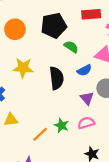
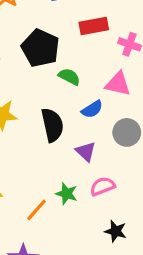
black pentagon: (54, 25) -> (40, 48), turned -30
purple triangle: (87, 98) -> (86, 152), moved

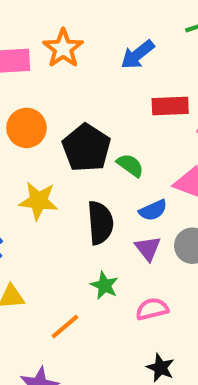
black pentagon: (40, 48) -> (86, 148), moved
purple triangle: (86, 152) -> (148, 248), moved
green star: (67, 194) -> (104, 285), moved

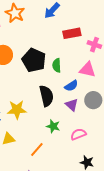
green semicircle: (130, 165) -> (57, 65), turned -120
yellow star: (38, 201) -> (17, 110), moved

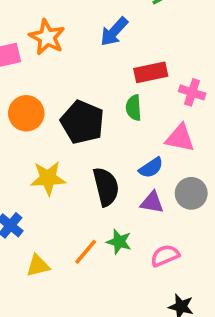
green semicircle: (57, 65) -> (134, 108), moved
purple triangle: (72, 105) -> (152, 202), turned -32
yellow star: (17, 110) -> (48, 178), moved
orange line: (37, 149) -> (86, 252), moved

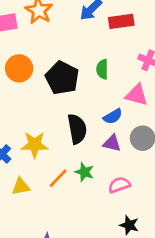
red rectangle: (151, 72) -> (121, 21), moved
yellow star: (48, 178) -> (35, 145), moved

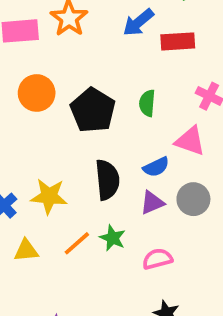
purple triangle: (112, 143) -> (152, 203), turned -42

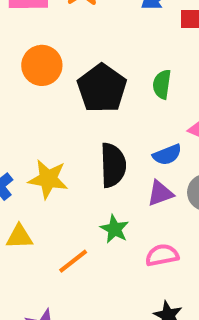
orange line: (77, 243) -> (73, 261), moved

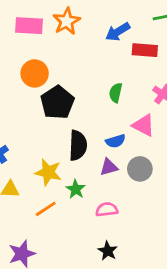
black pentagon: (102, 88) -> (57, 102), moved
yellow star: (48, 179) -> (48, 172), moved

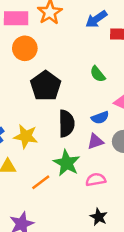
orange circle: (35, 73) -> (25, 48), moved
green semicircle: (116, 93) -> (98, 74), turned -48
yellow star: (48, 172) -> (26, 136), moved
green star: (76, 189) -> (67, 163), size x1.5

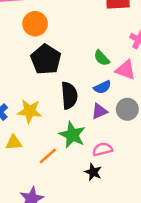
orange circle: (25, 48) -> (35, 24), moved
green semicircle: (98, 74) -> (102, 58), moved
black star: (99, 217) -> (93, 172), moved

